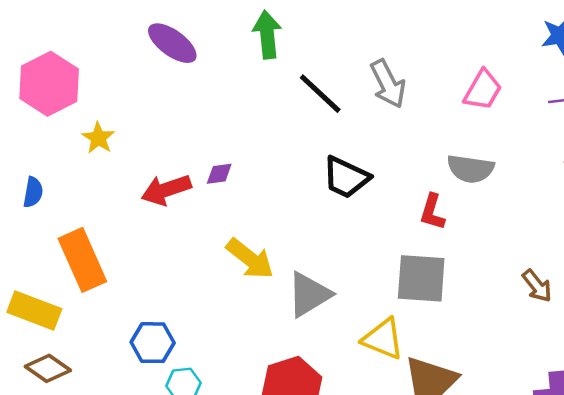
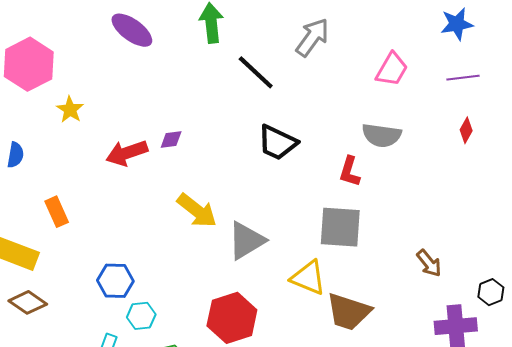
gray arrow: (388, 84) -> (312, 37), moved, turned -117
orange rectangle: (82, 260) -> (57, 212), size x0.6
brown arrow: (537, 286) -> (429, 263), moved

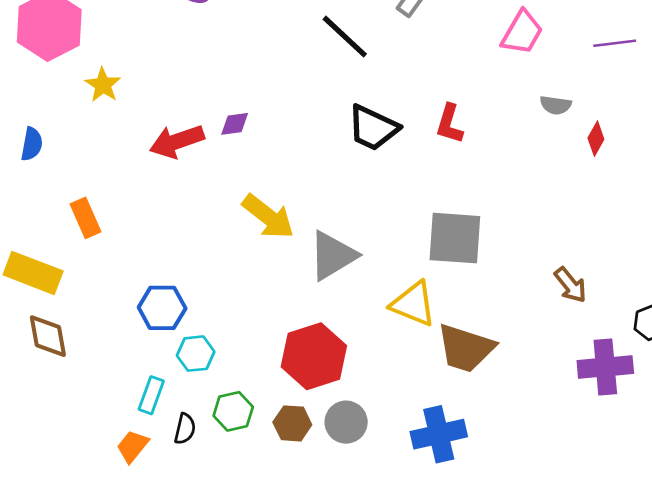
red diamond: (466, 130) -> (596, 139), moved
gray semicircle: (382, 135) -> (556, 105), moved, size x0.6
red L-shape: (350, 171) -> (450, 124), moved
brown diamond: (28, 302) -> (48, 336), turned 45

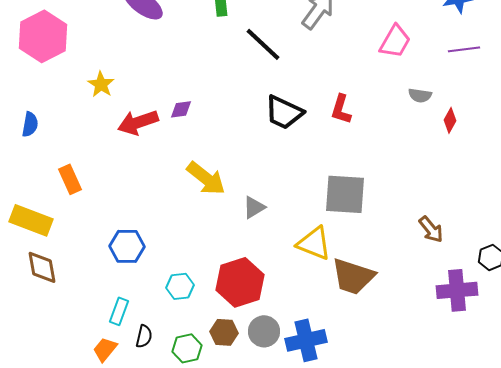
yellow star: (103, 85) -> (101, 84), moved
gray triangle: (333, 256) -> (254, 207), size x0.6
cyan hexagon: (196, 354) -> (180, 286), moved
green hexagon: (233, 411) -> (187, 348), moved
blue cross: (439, 434) -> (306, 340), moved

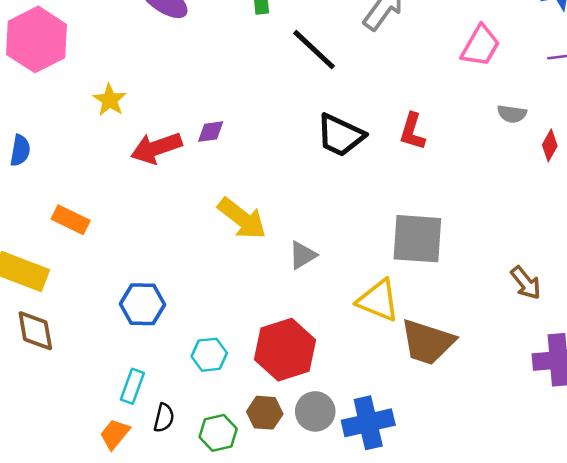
orange rectangle: (70, 179) -> (71, 220), turned -40

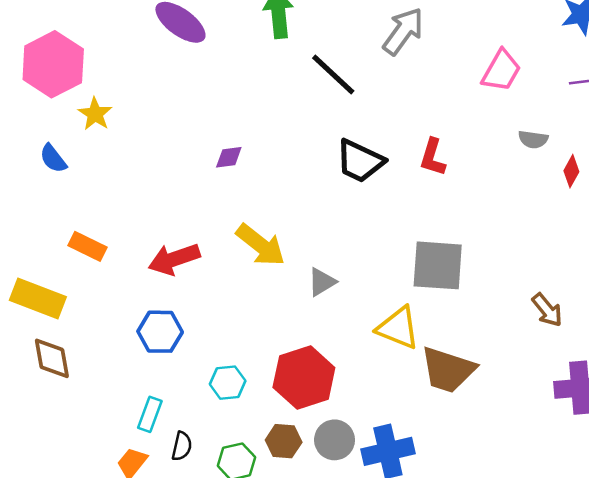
yellow star: (110, 100) -> (95, 114), moved
red arrow: (156, 148) -> (174, 259), moved
blue semicircle: (20, 150) -> (53, 159), moved, turned 132

